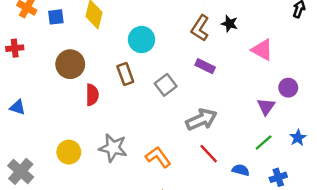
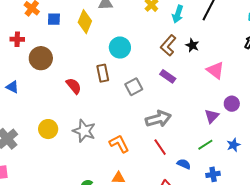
brown circle: (70, 64) -> (41, 58), moved
red semicircle: (92, 95) -> (74, 86), turned -48

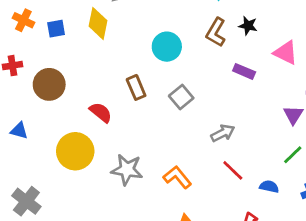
cyan circle: (120, 48) -> (167, 47), moved
purple rectangle: (168, 76) -> (244, 71), moved
gray arrow: (158, 119) -> (223, 133), size x0.7
yellow circle: (48, 129) -> (75, 151), moved, size x1.4

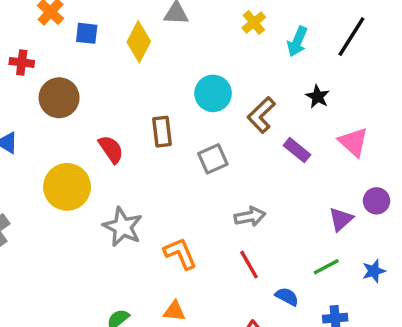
brown L-shape: (216, 32) -> (261, 115), moved

